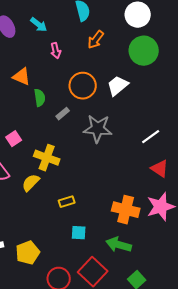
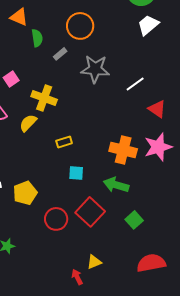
white trapezoid: (118, 86) -> (148, 25), moved
white line: (151, 137) -> (135, 84), moved

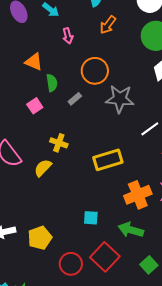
gray star: (95, 69) -> (120, 99), moved
pink square: (11, 79) -> (35, 106), moved
yellow cross: (44, 98) -> (59, 143), size x0.7
yellow rectangle: (64, 142) -> (108, 160), moved, size x1.8
orange cross: (123, 150) -> (138, 195), turned -36

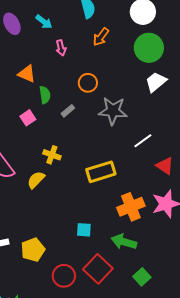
orange circle: (95, 71) -> (88, 83), size x0.7

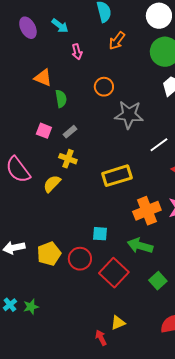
gray rectangle: (68, 111) -> (70, 132), moved
pink square: (28, 118) -> (44, 131), moved, turned -35
red circle: (64, 276) -> (80, 259), moved

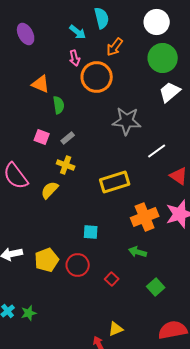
cyan arrow: (60, 26) -> (78, 32), moved
orange circle: (104, 87) -> (97, 77), moved, size x1.6
cyan square: (100, 234) -> (91, 232), moved
green arrow: (140, 246) -> (138, 252), size x0.7
red square: (114, 273) -> (112, 279), size x0.5

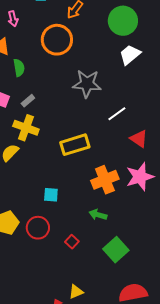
pink arrow: (75, 58) -> (13, 19), moved
yellow cross: (66, 165) -> (26, 128), size x1.4
green square: (156, 287) -> (116, 250), size x1.4

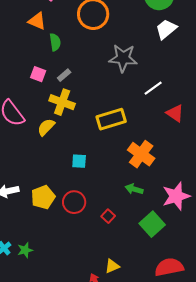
pink star: (140, 177) -> (176, 196), moved
orange cross: (105, 180) -> (141, 154), turned -32
cyan square: (51, 195) -> (79, 161), moved

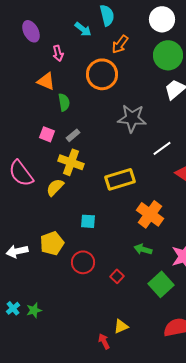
yellow pentagon: (43, 197) -> (52, 243), moved

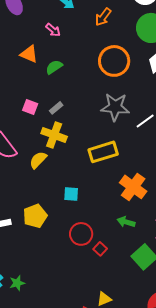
pink arrow: (58, 53) -> (53, 30), moved, turned -35
orange circle: (102, 74) -> (114, 61), moved
green semicircle: (64, 102) -> (54, 67), moved, turned -114
gray star: (132, 118) -> (115, 107), moved
red circle: (83, 262) -> (81, 234), moved

